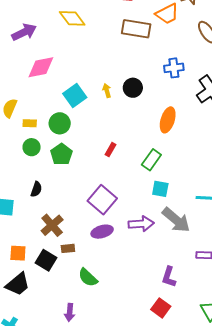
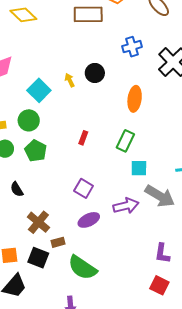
black semicircle: (36, 189) -> (17, 189), turned 140
purple square: (102, 200) -> (84, 188), size x0.7
green semicircle: (88, 277) -> (82, 268), size x1.4

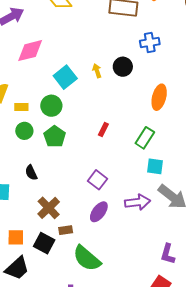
blue cross: (132, 47) -> (150, 43), moved
purple ellipse: (89, 220) -> (99, 212), turned -35

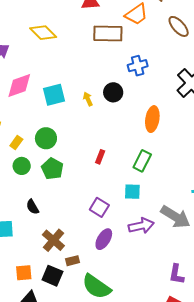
cyan square: (65, 77) -> (54, 95), moved, turned 30
yellow rectangle: (21, 107) -> (16, 142), turned -48
cyan square: (155, 166) -> (132, 192), moved

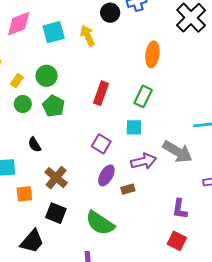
black circle: (113, 92) -> (110, 13), moved
yellow arrow: (88, 99) -> (88, 36), size x1.5
red rectangle: (100, 157) -> (101, 93), size x1.6
brown rectangle: (73, 261) -> (128, 189), moved
orange square: (24, 273) -> (24, 194), moved

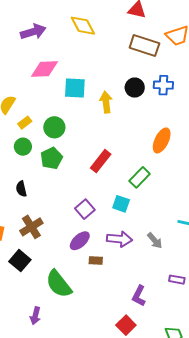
gray arrow: (177, 152) -> (155, 241), size x0.6

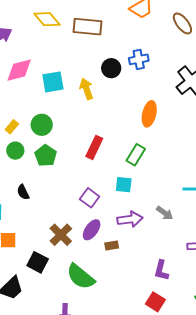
brown rectangle: (144, 46) -> (87, 27), moved
brown cross: (31, 227) -> (61, 235), moved

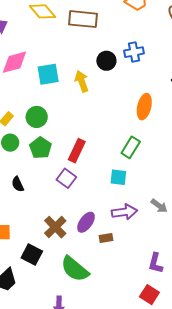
red rectangle: (94, 147) -> (77, 151), moved
purple square: (90, 198) -> (66, 178), moved

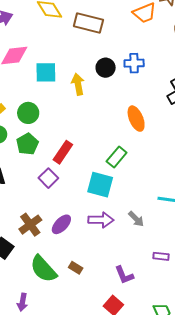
orange ellipse: (144, 107) -> (136, 119), turned -45
cyan square: (118, 177) -> (100, 185), size x1.5
brown rectangle: (106, 238) -> (76, 268), moved, turned 32
purple L-shape: (156, 263) -> (124, 275), turned -45

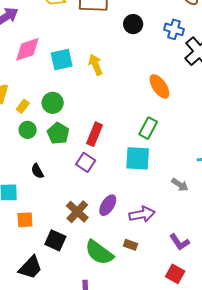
blue cross: (134, 63) -> (174, 29), moved, turned 30
black circle: (106, 68) -> (133, 24), moved
purple arrow: (101, 220) -> (142, 214), moved

